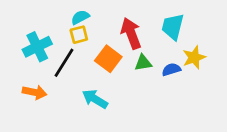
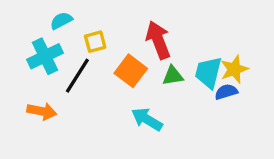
cyan semicircle: (80, 17) -> (61, 21), moved
cyan trapezoid: (173, 27) -> (208, 72), moved
blue semicircle: (171, 69) -> (226, 92), moved
cyan arrow: (95, 99) -> (147, 119), moved

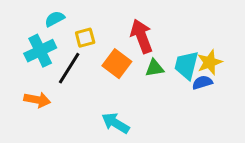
cyan arrow: (147, 119) -> (115, 123), moved

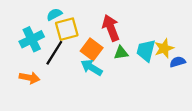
cyan semicircle: (55, 19) -> (54, 14), moved
yellow square: (85, 38) -> (67, 29), size x1.5
blue semicircle: (202, 83) -> (178, 62), moved
cyan arrow: (115, 123) -> (92, 68), moved

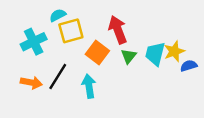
black line: (54, 53) -> (58, 77), moved
green triangle: (121, 53) -> (129, 56), turned -42
cyan arrow: (92, 68) -> (89, 86), moved, turned 50

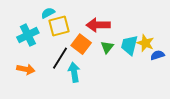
red arrow: (118, 30) -> (98, 25), turned -70
yellow star: (174, 51) -> (145, 43), turned -30
black line: (58, 77) -> (60, 58), moved

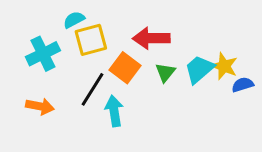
cyan trapezoid: (129, 45) -> (199, 69), turned 35

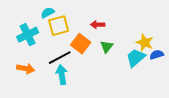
red arrow: (151, 38) -> (98, 25), size x0.6
cyan trapezoid: (199, 69) -> (136, 58), moved
black line: (93, 89) -> (60, 58), turned 30
cyan arrow: (114, 111) -> (62, 75), moved

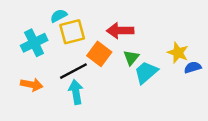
red arrow: (98, 25) -> (120, 31), size x1.5
cyan trapezoid: (136, 58) -> (146, 72), moved

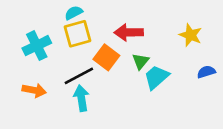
cyan semicircle: (59, 16) -> (74, 13), moved
yellow star: (178, 53) -> (191, 35), moved

